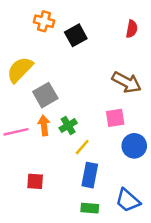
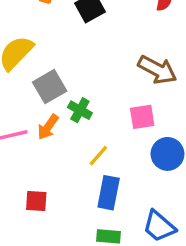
orange arrow: (44, 126) -> (48, 127), turned -138
green cross: (68, 126) -> (80, 110), moved, turned -30

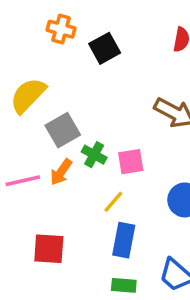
pink square: (142, 117) -> (131, 162), moved
red square: (36, 201) -> (49, 249), size x1.4

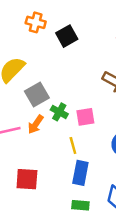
yellow line: (113, 202) -> (73, 146), turned -56

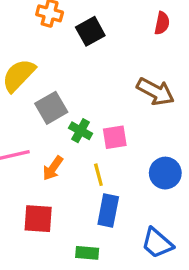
orange arrow: (36, 124) -> (53, 168), moved
green rectangle: (80, 205) -> (87, 253), moved

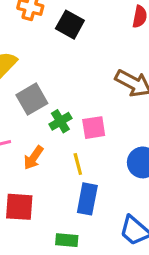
black square: (90, 31) -> (70, 25), turned -32
green cross: (81, 131) -> (60, 121), turned 30

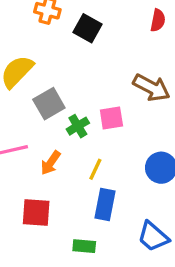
pink square: (94, 128) -> (111, 118), moved
yellow line: (78, 164) -> (95, 169), turned 40

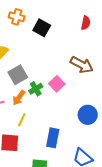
pink square: (111, 118) -> (57, 84), turned -35
orange arrow: (51, 163) -> (19, 98), moved
yellow line: (95, 169) -> (22, 120), moved

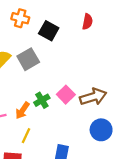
red semicircle: (86, 23) -> (87, 22), moved
brown arrow: (82, 65) -> (93, 97), moved, turned -45
gray square: (18, 75) -> (28, 59), moved

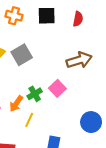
black square: (49, 31) -> (47, 16), moved, turned -30
brown arrow: (93, 97) -> (79, 60), moved
yellow line: (26, 136) -> (29, 120), moved

